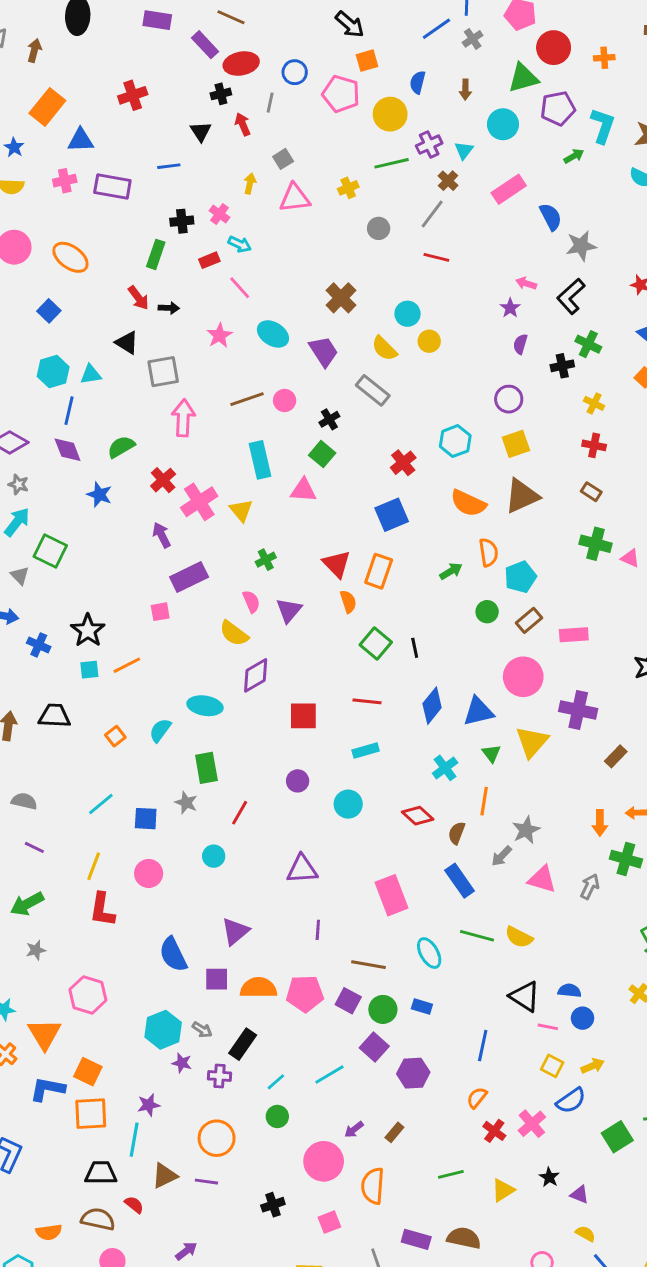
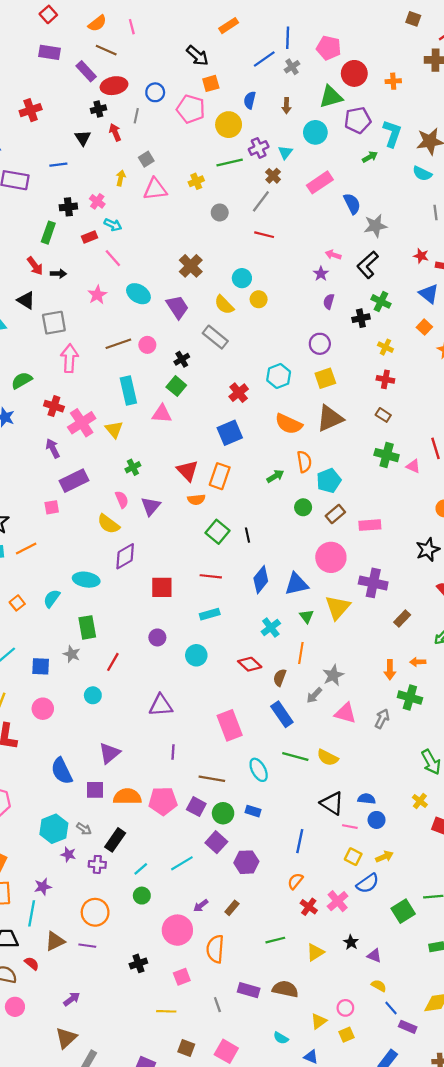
red cross: (163, 480) -> (54, 406), turned -30
orange semicircle: (348, 602) -> (196, 500), turned 102

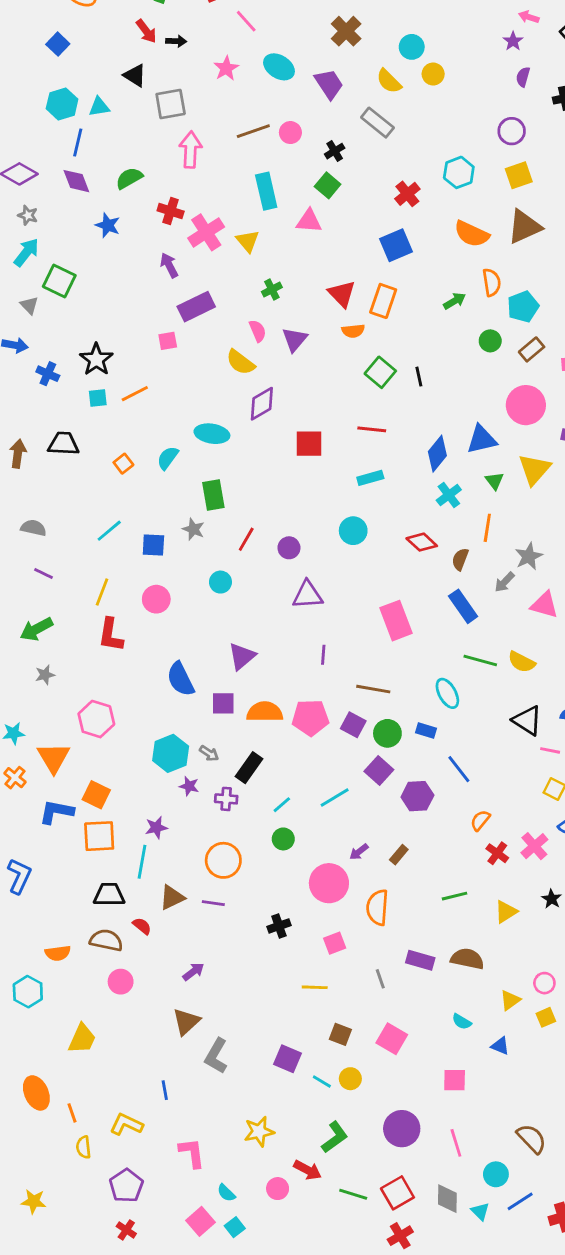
blue diamond: (261, 580) -> (437, 454), moved
purple circle: (157, 637) -> (289, 548), moved
cyan ellipse: (259, 770) -> (447, 693), moved
blue line: (300, 841) -> (459, 769), moved, turned -50

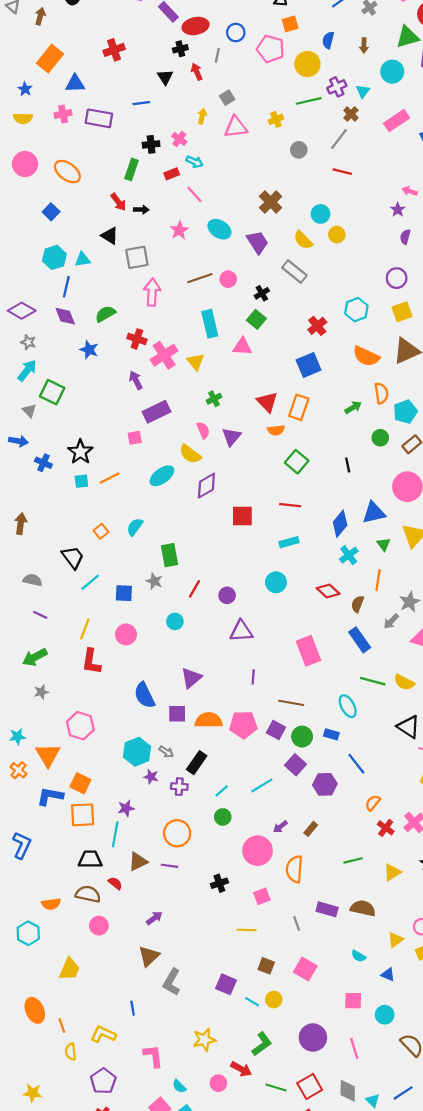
black line: (419, 377) -> (348, 465), moved
cyan ellipse: (212, 434) -> (162, 476), moved, turned -45
black trapezoid: (63, 444) -> (73, 557), moved, turned 50
cyan circle: (496, 1174) -> (385, 1015), moved

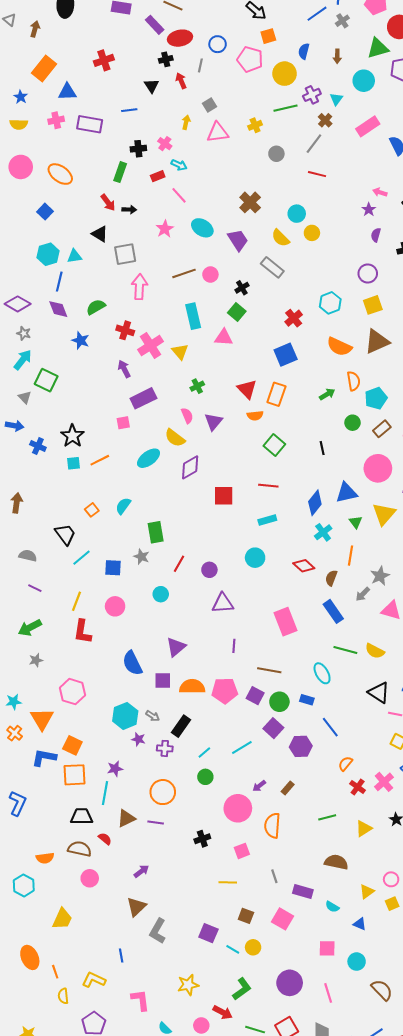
purple rectangle: (327, 909) -> (303, 892), moved

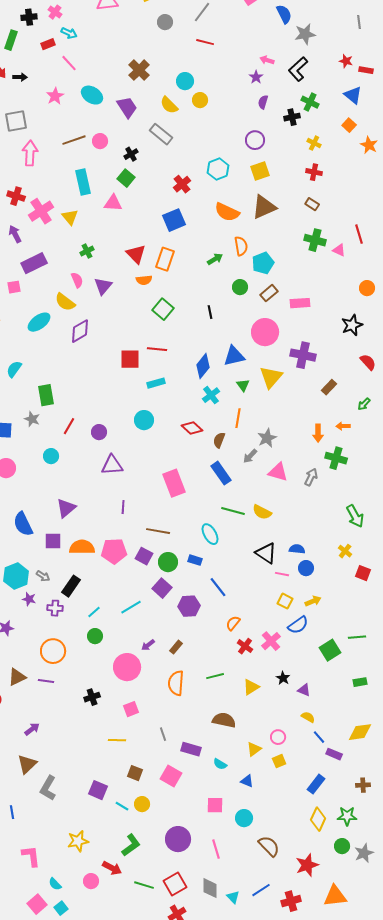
red square: (224, 496) -> (130, 359), moved
orange semicircle: (272, 826) -> (176, 683), moved

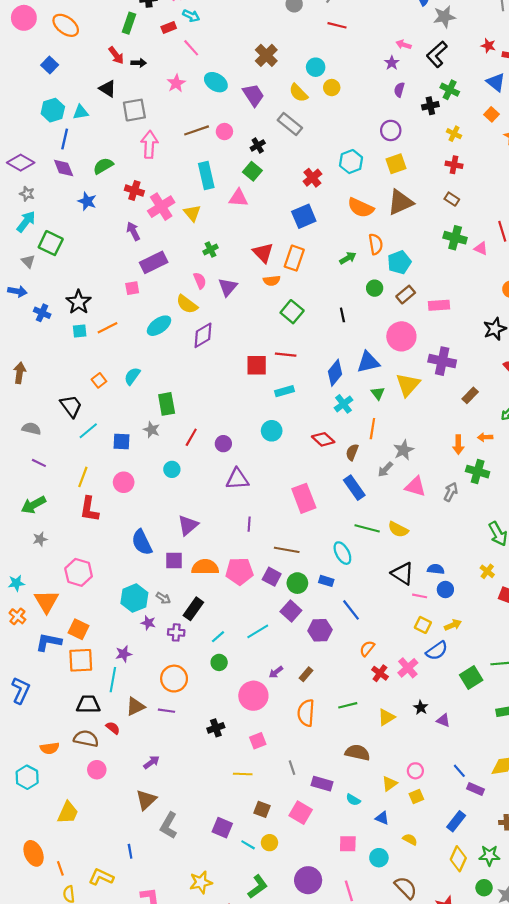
yellow semicircle: (308, 717) -> (410, 839), moved

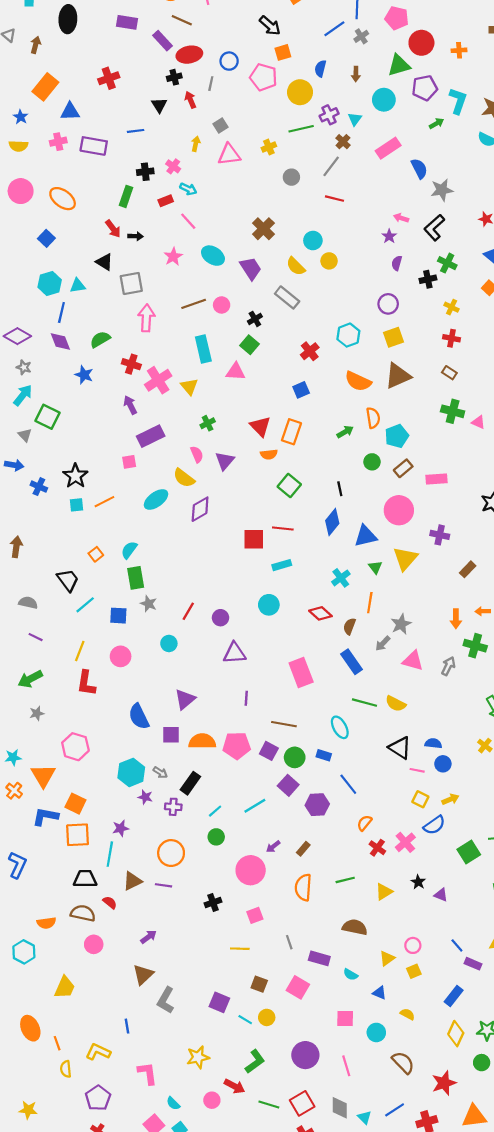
blue square: (304, 216) -> (301, 390), size x0.7
purple cross: (442, 361) -> (440, 535), size x0.7
blue diamond: (335, 373) -> (332, 522), moved
green rectangle: (167, 404) -> (136, 578), moved

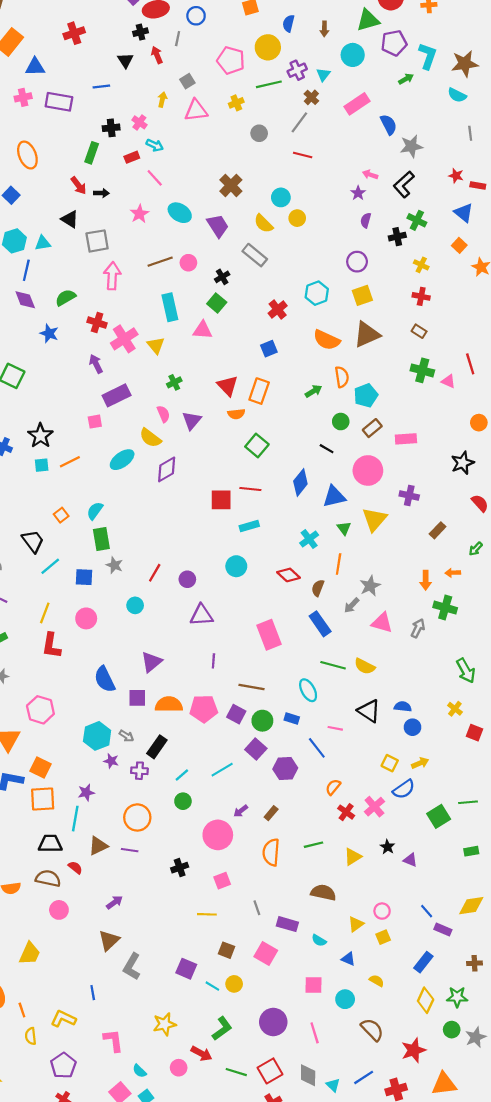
pink pentagon: (263, 77) -> (231, 60), moved
orange ellipse: (63, 199) -> (27, 155), turned 32
black line: (340, 489) -> (327, 449), moved, turned -48
pink line: (417, 770) -> (335, 728), moved

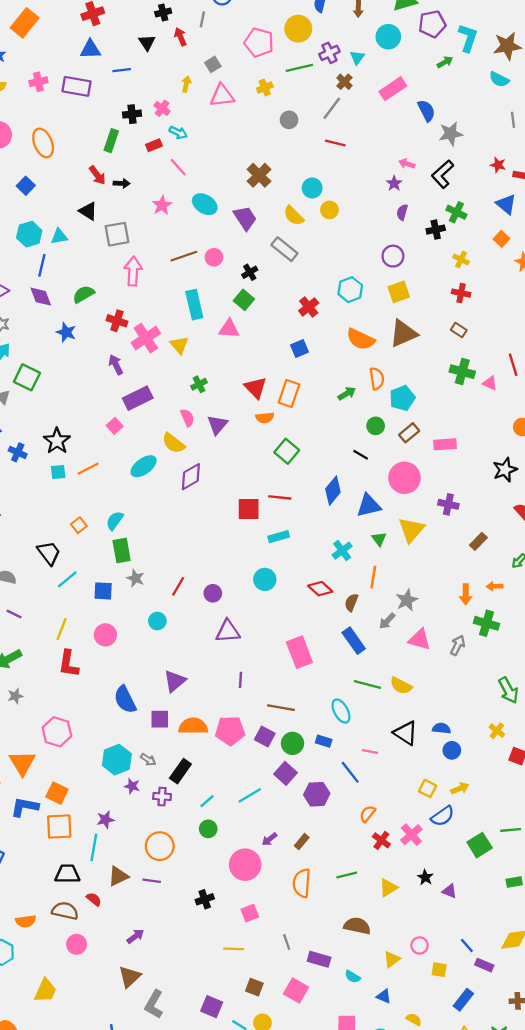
blue triangle: (35, 67) -> (90, 49), moved
pink square: (95, 422) -> (115, 426), turned -32
yellow square: (383, 937) -> (439, 970), moved, turned 32

